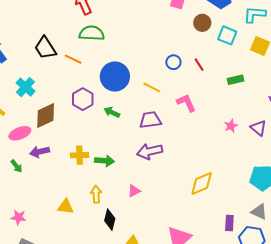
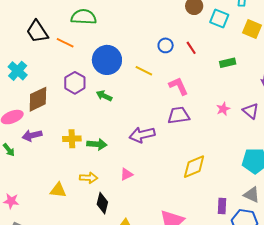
purple trapezoid: (150, 120) -> (179, 115), moved
yellow arrow: (96, 194) -> (89, 178), turned 96

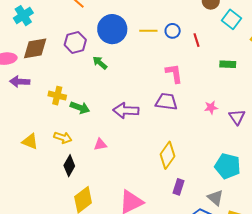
yellow line: (144, 71) -> (148, 31), moved, turned -42
yellow diamond: (194, 167) -> (167, 155), turned -48
purple rectangle: (222, 206) -> (178, 187), moved

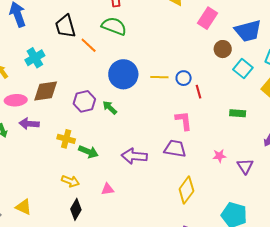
red line: (197, 40) -> (199, 92), moved
purple hexagon: (75, 42) -> (84, 101), moved
yellow triangle: (30, 141) -> (24, 207), moved
yellow diamond: (167, 155) -> (186, 190), moved

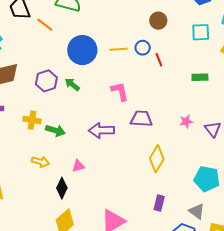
brown circle: (223, 49) -> (158, 21), moved
cyan square: (243, 69) -> (201, 32), turned -36
pink L-shape: (184, 121) -> (120, 91), moved
black diamond: (76, 209) -> (62, 188), moved

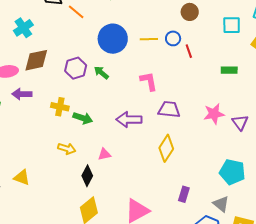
pink star: (186, 121) -> (214, 114), size x1.5
yellow diamond: (157, 159) -> (166, 148), moved

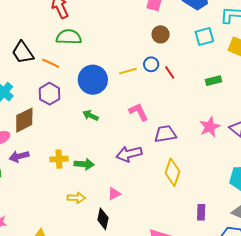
purple hexagon: (76, 68) -> (50, 94), moved

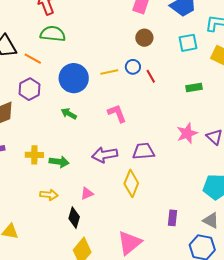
purple trapezoid: (165, 134) -> (143, 151), moved
yellow diamond: (172, 172) -> (131, 183), moved

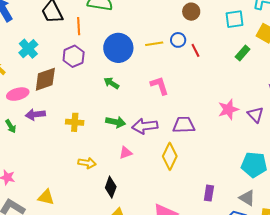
orange line: (33, 59) -> (79, 26), turned 54
green rectangle: (194, 87) -> (243, 53), moved, turned -42
green arrow: (59, 162) -> (116, 122), moved
pink triangle: (87, 193) -> (126, 153), moved

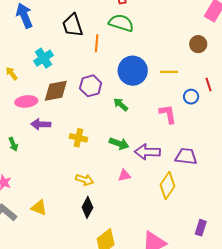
brown circle: (191, 12) -> (198, 44), moved
blue circle: (178, 40) -> (191, 97), moved
purple hexagon: (74, 56) -> (91, 86), moved
green arrow: (11, 126) -> (13, 144), moved
black diamond: (111, 187) -> (87, 207), moved

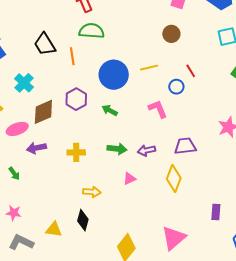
purple arrow: (147, 152) -> (146, 150), size x0.7
black diamond: (87, 207) -> (83, 220), moved

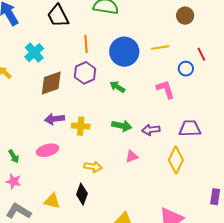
orange line: (72, 56) -> (86, 44), moved
pink ellipse: (17, 129) -> (47, 150), moved
purple arrow: (36, 148) -> (54, 119), moved
green arrow: (14, 174) -> (14, 156), moved

